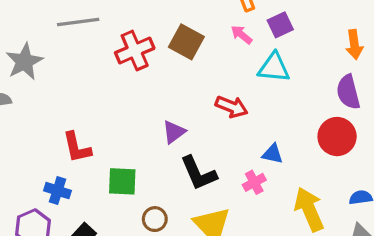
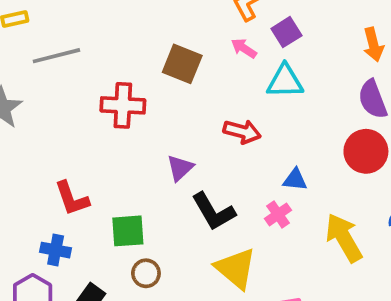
red cross: (135, 51) -> (123, 105), moved, turned 33
brown circle: (155, 219) -> (146, 273), moved

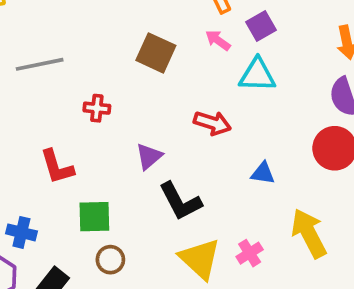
gray line: (56, 56) -> (40, 64), moved
red cross: (123, 105) -> (97, 108), moved, size x0.6
red L-shape: (72, 198) -> (57, 167), moved
pink cross: (278, 214) -> (250, 253), moved

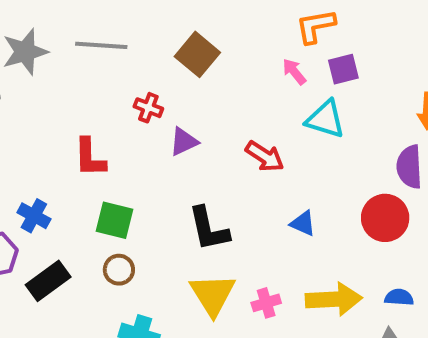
brown square: (156, 53) -> (197, 54), moved
purple triangle: (149, 156) -> (184, 142), moved
yellow arrow: (309, 233) -> (334, 299), turned 99

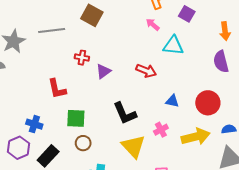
brown square: (197, 54) -> (92, 15), moved
purple square: (343, 69) -> (187, 14), moved, turned -35
red circle: (385, 218) -> (208, 103), moved
pink cross: (266, 303) -> (161, 130), moved

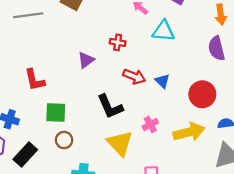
red cross: (82, 58) -> (118, 42), moved
red arrow: (146, 71) -> (134, 76), moved
blue triangle: (172, 101) -> (162, 81), moved, turned 32

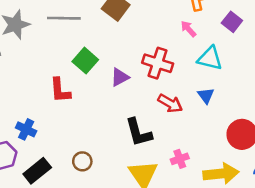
red cross: (118, 42) -> (158, 63), size x1.6
blue triangle: (162, 81) -> (206, 96), moved
green square: (56, 113) -> (85, 61), moved, turned 30

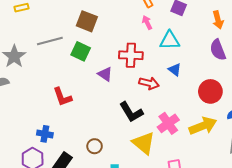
pink arrow: (188, 29) -> (147, 23), turned 32
green square: (85, 61) -> (81, 51), moved
purple triangle: (120, 77) -> (105, 74), turned -42
pink cross: (180, 159) -> (168, 123), size x1.5

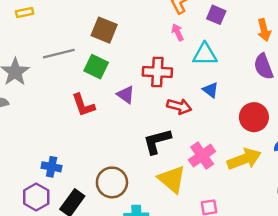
red L-shape: (62, 97) -> (83, 105), moved
black L-shape: (131, 112) -> (157, 141), turned 105
brown circle: (95, 146) -> (112, 182), size x1.6

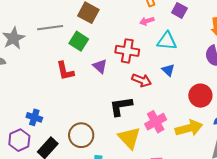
pink arrow: (178, 32) -> (147, 21), turned -88

